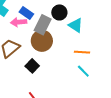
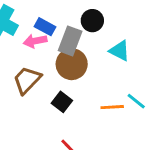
cyan triangle: (76, 25) -> (120, 51), moved
orange line: (82, 52) -> (112, 107), moved

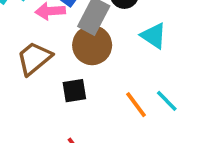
black square: (62, 102) -> (74, 91), turned 36
orange line: (112, 107) -> (136, 105), turned 50

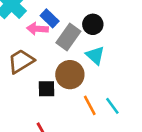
cyan triangle: (154, 36) -> (95, 55), moved
brown circle: (92, 45) -> (70, 75), moved

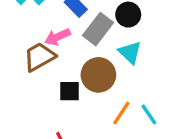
pink arrow: (37, 29) -> (57, 37), moved, turned -30
orange line: (90, 105) -> (121, 113), turned 60

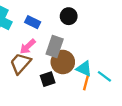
gray rectangle: (98, 29) -> (55, 47), moved
cyan triangle: (130, 52) -> (84, 69), moved

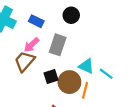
brown circle: (63, 62) -> (69, 82), moved
orange line: (86, 82) -> (85, 90), moved

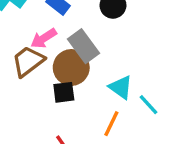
gray rectangle: (58, 45) -> (83, 46), turned -66
brown circle: (69, 82) -> (71, 68), moved

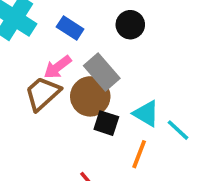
black square: (64, 92) -> (106, 123), moved, turned 30

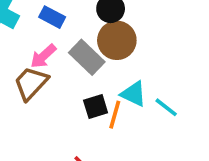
brown circle: (90, 96) -> (117, 40), moved
black square: (106, 123) -> (96, 107), turned -30
orange line: (139, 154) -> (115, 115), moved

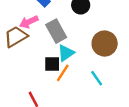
brown circle: (117, 40) -> (105, 44), moved
cyan triangle: (134, 94) -> (66, 53), moved, turned 42

